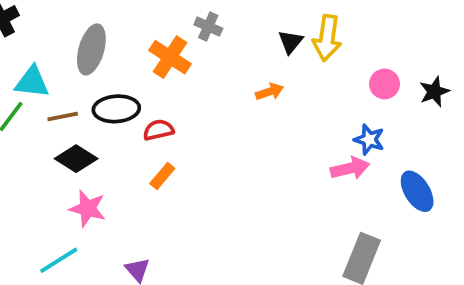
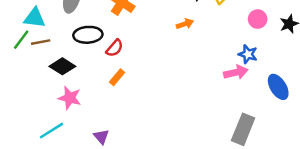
brown line: (63, 117) -> (41, 42), moved
red semicircle: (158, 130) -> (115, 48), turned 144

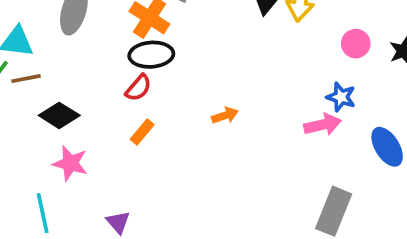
orange arrow: (185, 24) -> (225, 115), moved
black ellipse: (88, 35) -> (151, 55), moved
cyan line: (52, 131) -> (43, 213), turned -70

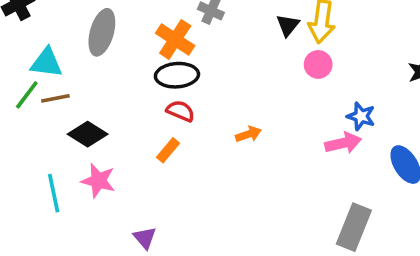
pink circle: (356, 44) -> (318, 64), moved
red semicircle: (138, 88) -> (181, 111), moved, turned -108
cyan line: (43, 213) -> (54, 193), moved

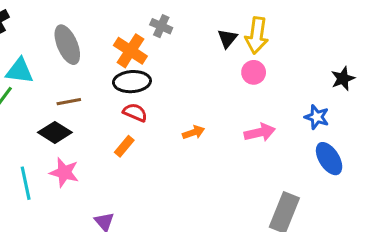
gray ellipse: (102, 32) -> (67, 45), turned -39
brown line: (55, 98) -> (69, 102), moved
blue star: (361, 116) -> (317, 117), moved
pink arrow: (343, 143) -> (260, 132), moved

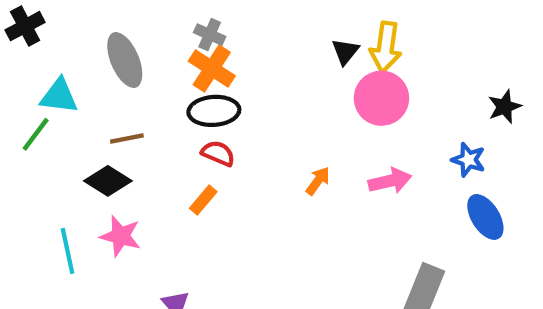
gray cross: (161, 26) -> (210, 35), moved
pink circle: (254, 72) -> (381, 98), size x1.6
orange arrow: (194, 132) -> (318, 181), moved, turned -35

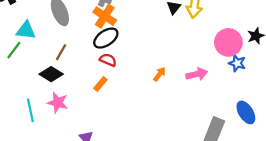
pink circle: (381, 98) -> (228, 42), moved
black ellipse: (214, 111) -> (106, 38), turned -30
brown line: (127, 138) -> (61, 52), turned -49
blue ellipse: (485, 217) -> (246, 112), moved

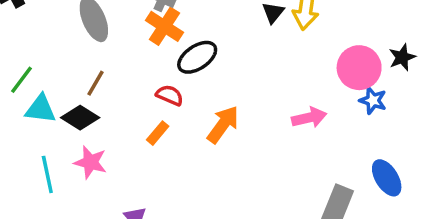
cyan triangle: (26, 30) -> (40, 109), moved
black ellipse: (106, 38) -> (197, 57), moved
orange arrow: (159, 74) -> (223, 124), moved, size x1.6

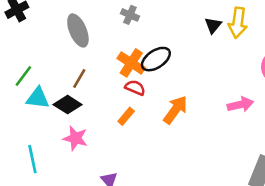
orange cross: (164, 26) -> (131, 63), moved
cyan line: (47, 174) -> (32, 159), moved

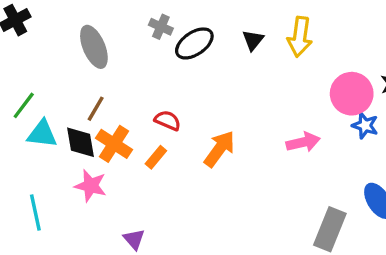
black triangle: (213, 25) -> (253, 40), moved
black ellipse: (156, 59) -> (194, 43), moved
orange cross: (131, 63) -> (114, 144), moved
black diamond: (68, 105) -> (81, 142), turned 48

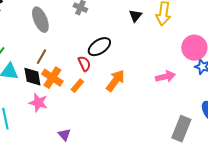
black ellipse: (194, 43) -> (99, 47), moved
red semicircle: (168, 120) -> (84, 64), turned 42

